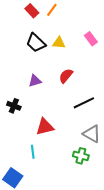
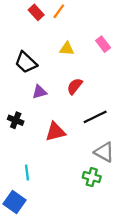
black trapezoid: (36, 43) -> (26, 62), moved
red triangle: (45, 127) -> (55, 132), moved
cyan line: (33, 152) -> (27, 173), moved

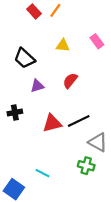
black line: (95, 117) -> (79, 121), moved
black cross: (16, 120) -> (15, 113), turned -32
cyan line: (27, 173) -> (43, 173), moved, turned -56

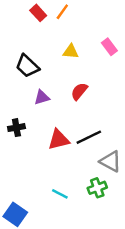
green cross: (86, 166) -> (97, 188), turned -35
cyan line: (43, 173) -> (60, 194), moved

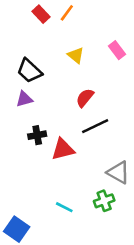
yellow triangle: (71, 52) -> (76, 55), turned 35
purple triangle: (42, 97) -> (24, 99), moved
black cross: (16, 128) -> (37, 135), moved
black line: (89, 137) -> (95, 126), moved

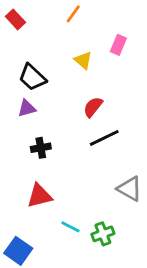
red rectangle: (41, 14) -> (15, 19), moved
pink rectangle: (117, 50) -> (118, 45), moved, turned 60
red triangle: (63, 149) -> (39, 196), moved
green cross: (104, 201) -> (103, 234), moved

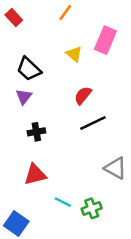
pink rectangle: (118, 45) -> (105, 40), size x1.5
purple triangle: (27, 108) -> (24, 97), turned -36

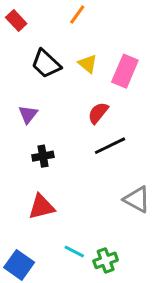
pink rectangle: (105, 40) -> (125, 71), moved
black trapezoid: (29, 69) -> (46, 64), moved
cyan line: (63, 202) -> (74, 251), moved
green cross: (92, 208) -> (106, 260), moved

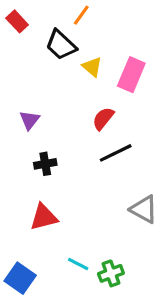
black trapezoid: (46, 64) -> (61, 45), moved

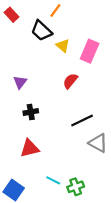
black line: (116, 153) -> (82, 121), moved

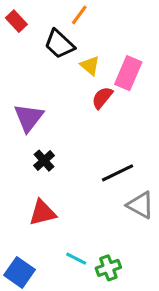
red semicircle: (70, 81) -> (102, 98), moved
purple triangle: (20, 82) -> (29, 118), size x1.5
black cross: (31, 112) -> (44, 161), turned -32

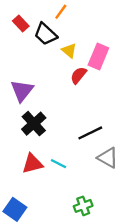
red rectangle: (16, 21) -> (21, 24), moved
black cross: (44, 161) -> (34, 124), size x1.5
cyan line: (76, 259) -> (58, 164), moved

